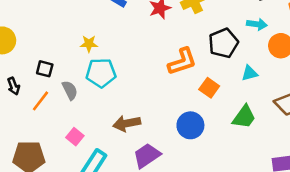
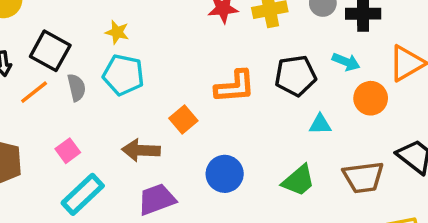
black square: (45, 69) -> (50, 51), size x1.6
orange square: (209, 88) -> (183, 120), moved

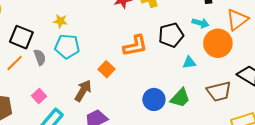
orange circle: (371, 98) -> (218, 43), size x1.4
brown arrow: (141, 150) -> (83, 91), turned 125
blue circle: (225, 174) -> (154, 99), moved

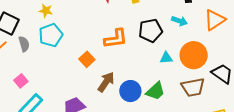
orange circle: (218, 43) -> (194, 55), moved
cyan pentagon: (67, 46) -> (51, 35), turned -30
brown arrow: (83, 91) -> (106, 82), moved

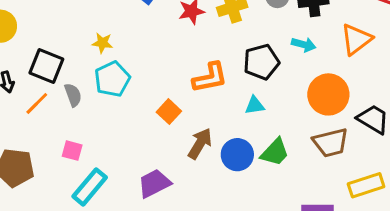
cyan triangle: (166, 58) -> (255, 105), moved
pink square: (21, 81) -> (72, 151), turned -32

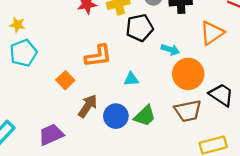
cyan arrow: (304, 45) -> (170, 50), moved
black pentagon: (261, 62) -> (140, 28), moved

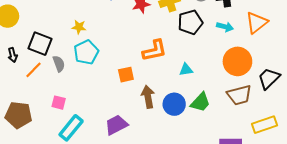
cyan arrow: (170, 50) -> (225, 27), moved
orange square: (65, 80) -> (126, 75), turned 35
black trapezoid: (221, 95) -> (269, 78), turned -75
brown arrow: (88, 106) -> (148, 97), turned -40

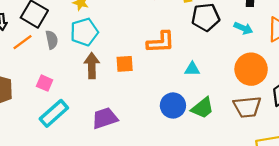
brown arrow: (148, 97) -> (92, 66), moved

